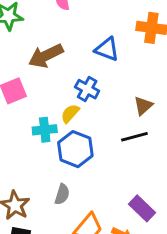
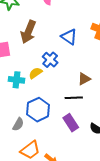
brown arrow: (46, 56) -> (28, 32), turned -55
blue hexagon: (75, 149) -> (38, 110), moved
purple rectangle: (142, 208) -> (71, 123), moved

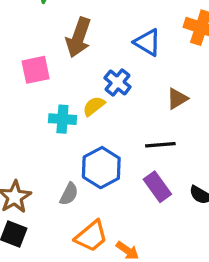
brown triangle: (84, 79) -> (177, 99), moved

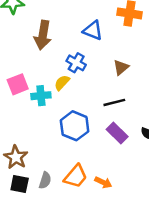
pink square: (36, 70) -> (18, 84), moved
gray semicircle: (69, 194) -> (45, 180), moved

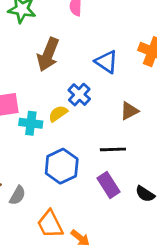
orange trapezoid: (76, 176) -> (50, 224), turned 100
gray semicircle: (45, 180) -> (17, 195), moved

